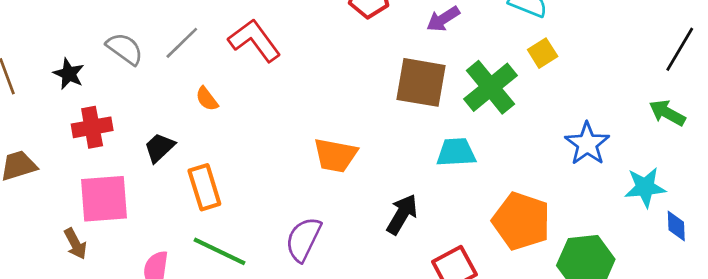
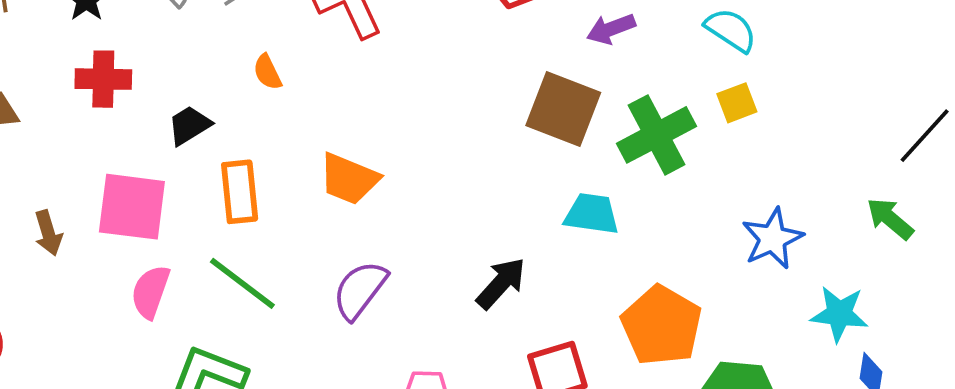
orange trapezoid: (335, 155) -> (349, 179), moved
pink square: (104, 199) -> (132, 207), moved

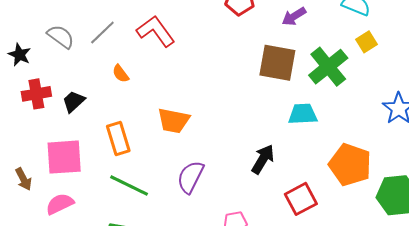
black trapezoid: (189, 125) -> (74, 102), moved
pink semicircle: (150, 292) -> (60, 204), moved, turned 56

